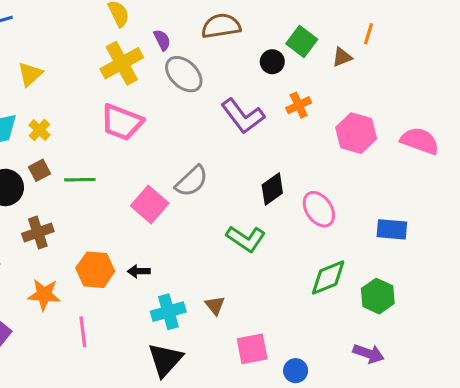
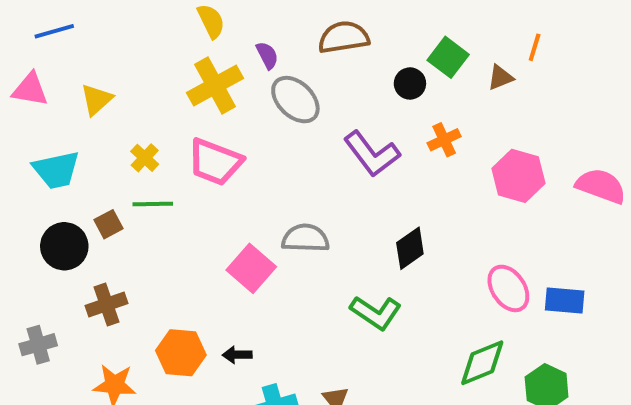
yellow cross: (39, 130) -> (145, 158), moved
green line: (80, 180) -> (153, 204), moved
gray semicircle: (192, 181) -> (305, 238), turned -135
pink ellipse: (319, 209) -> (508, 288), moved

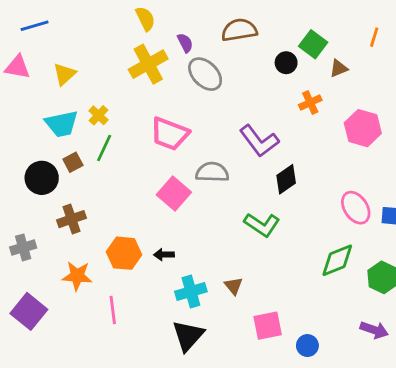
brown triangle: (500, 77) -> (339, 68), moved
purple L-shape: (372, 154) -> (259, 141), moved
pink trapezoid: (215, 162) -> (170, 134), moved
cyan trapezoid: (56, 170) -> (62, 124), moved
green line: (153, 204) -> (104, 148), turned -64

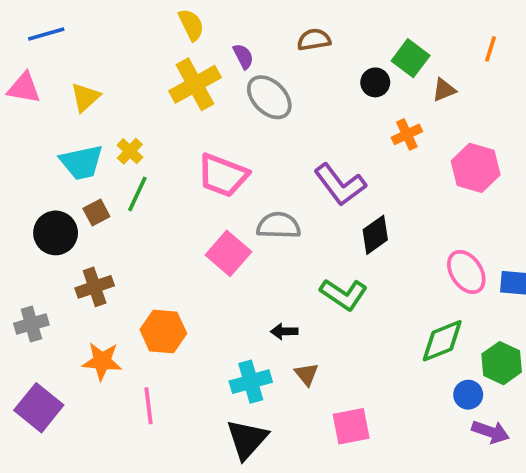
brown semicircle: (239, 30) -> (314, 40), size x0.7
black arrow: (164, 255) -> (284, 331), moved
blue circle: (307, 346) -> (468, 395), moved

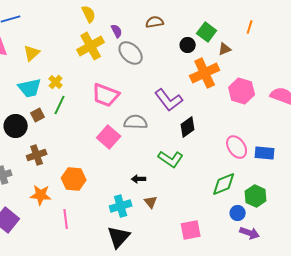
orange cross: (407, 134) -> (205, 73), size x1.8
pink square: (351, 426) -> (191, 230), moved

